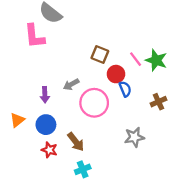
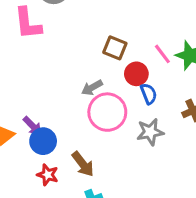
gray arrow: (71, 84) -> (92, 88), moved
purple arrow: (45, 95) -> (32, 126), moved, turned -42
gray star: (134, 137) -> (150, 132), moved

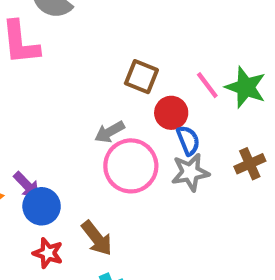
gray star: (150, 132) -> (190, 172), moved

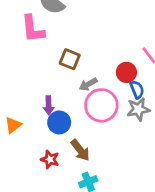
brown square: (141, 77) -> (70, 59), moved
purple arrow: (27, 185) -> (49, 105), moved, turned 42
blue circle: (42, 206) -> (59, 122), moved

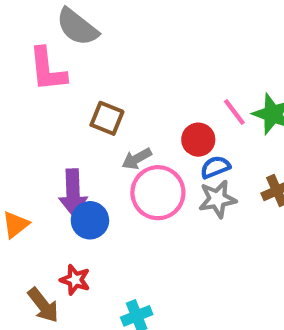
blue semicircle: (137, 90) -> (215, 167), turned -90
purple arrow: (49, 105) -> (73, 193), size x1.5
brown arrow: (80, 150) -> (43, 305), moved

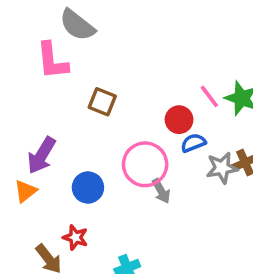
gray arrow: (137, 159) -> (161, 191), moved, turned -90
purple arrow: (73, 193) -> (42, 155), moved, turned 33
gray star: (217, 199) -> (222, 168), moved

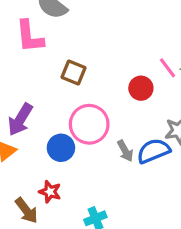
blue semicircle: (193, 143) -> (153, 151), moved, size x1.5
pink circle: (145, 164) -> (89, 124), moved

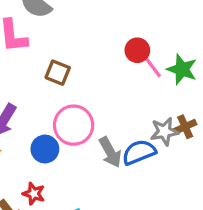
red circle: (141, 88) -> (137, 50), moved
gray arrow: (125, 151) -> (110, 152), size x1.4

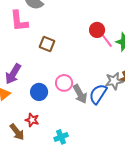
pink circle: (74, 125) -> (64, 83), moved, size x0.7
blue semicircle: (139, 152) -> (98, 94), turned -35

